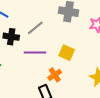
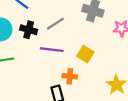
orange cross: (55, 75) -> (70, 76), turned 32

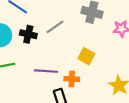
purple line: (52, 50) -> (46, 71), moved

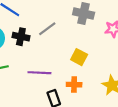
orange cross: (72, 79) -> (74, 85), moved

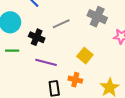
black cross: (21, 37) -> (37, 37), moved

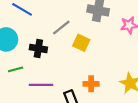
yellow square: (85, 56) -> (81, 43), moved
purple line: (46, 62) -> (41, 85), moved

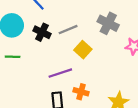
black cross: (38, 48) -> (42, 32), moved
purple line: (41, 85) -> (60, 73), moved, turned -35

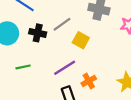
green line: (13, 57) -> (23, 67), moved
orange cross: (81, 92) -> (89, 81), turned -32

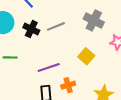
yellow square: (81, 40) -> (86, 56), moved

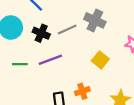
gray cross: (94, 21) -> (95, 20), moved
purple line: (49, 67) -> (50, 60), moved

